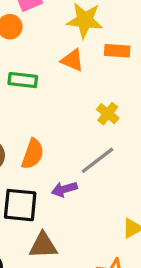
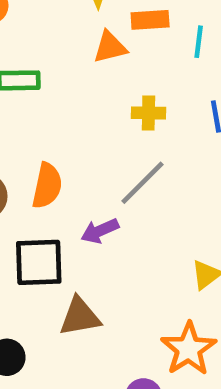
orange triangle: (72, 60) -> (110, 47), moved, turned -30
yellow cross: (108, 114) -> (148, 113), turned -30

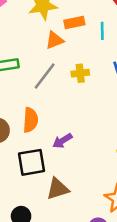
gray line: (143, 183) -> (45, 76), moved

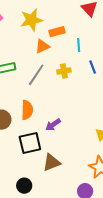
cyan line: (102, 31) -> (79, 45), moved

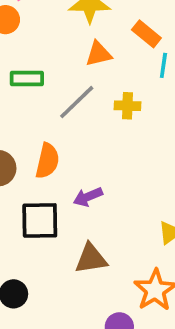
orange rectangle: (57, 32) -> (146, 34), moved, turned 42
brown triangle: (52, 163) -> (91, 259), moved

